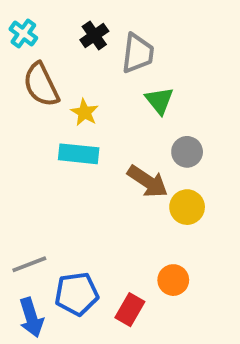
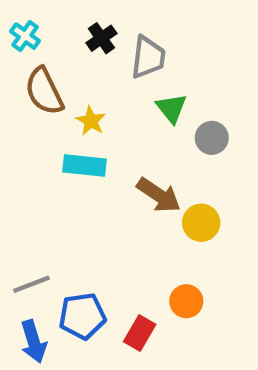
gray circle: (187, 152) -> (212, 138), moved

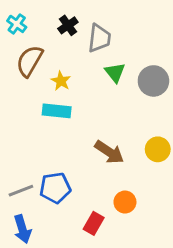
brown semicircle: (44, 91) -> (30, 61), turned 56
gray circle: (212, 138) -> (153, 81), moved, size x1.4
brown arrow: (159, 195) -> (109, 152), moved
yellow circle: (201, 223) -> (158, 149), moved
blue pentagon: (82, 316) -> (55, 188), moved

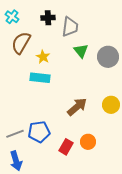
black cross: (68, 25) -> (48, 18), turned 32
brown arrow: (109, 152) -> (77, 107), turned -75
red rectangle: (94, 223) -> (66, 147), moved

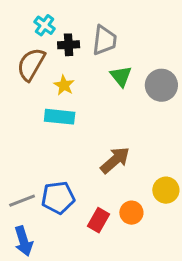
cyan cross: (12, 17) -> (45, 25), moved
black cross: (48, 18) -> (69, 45), moved
yellow circle: (111, 105) -> (166, 190), moved

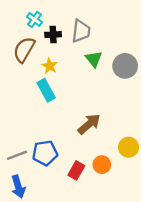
cyan rectangle: (60, 117) -> (46, 90), turned 55

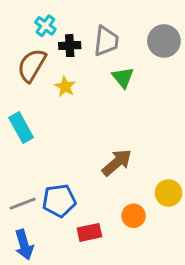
gray circle: (125, 66) -> (164, 41), moved
cyan rectangle: (46, 90) -> (21, 128), moved
red rectangle: (76, 170) -> (89, 232), moved, turned 48

